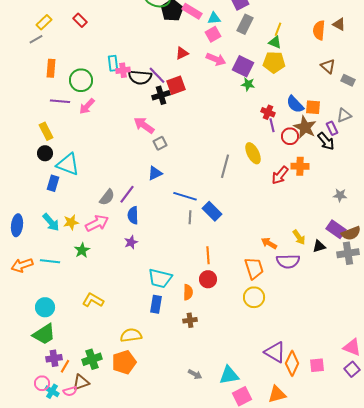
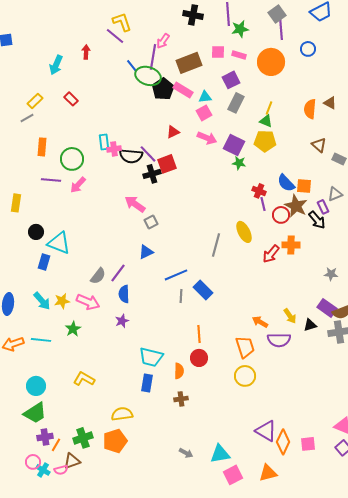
yellow rectangle: (46, 131) -> (16, 203), moved, turned 36
blue line: (185, 196) -> (176, 275), turned -40
pink arrow: (97, 223) -> (88, 302), turned 50

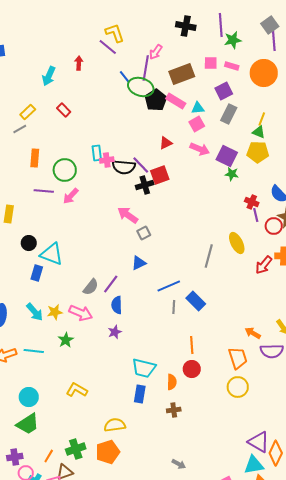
purple cross: (45, 437) -> (15, 457), moved
cyan triangle: (220, 454) -> (254, 465), moved

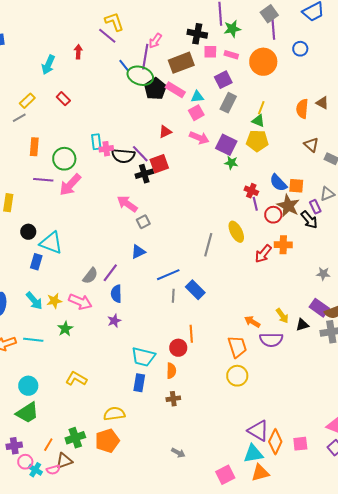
black cross: (186, 26) -> (197, 34), moved
pink arrow: (71, 196) -> (70, 185), size x1.4
red circle: (192, 369) -> (178, 348), moved

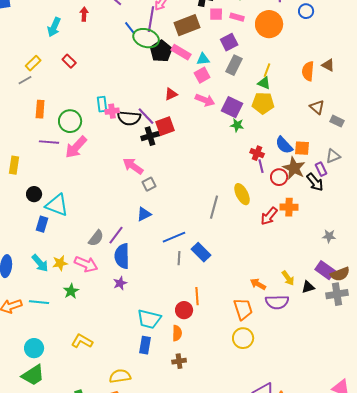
blue semicircle: (116, 294) -> (122, 256), size x1.4

